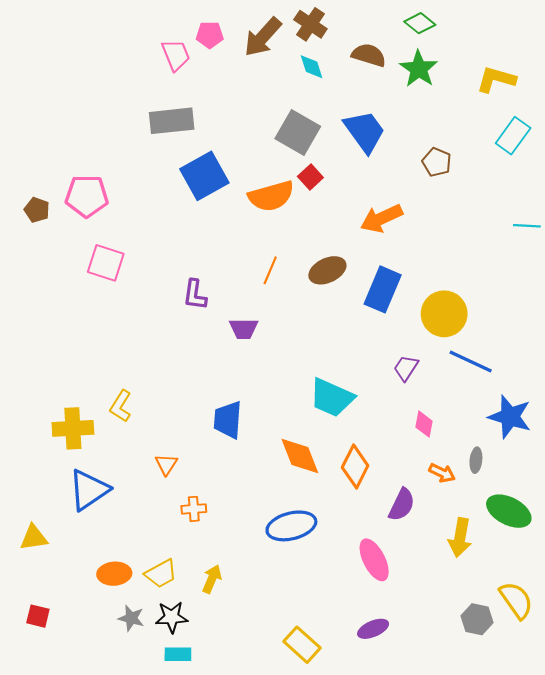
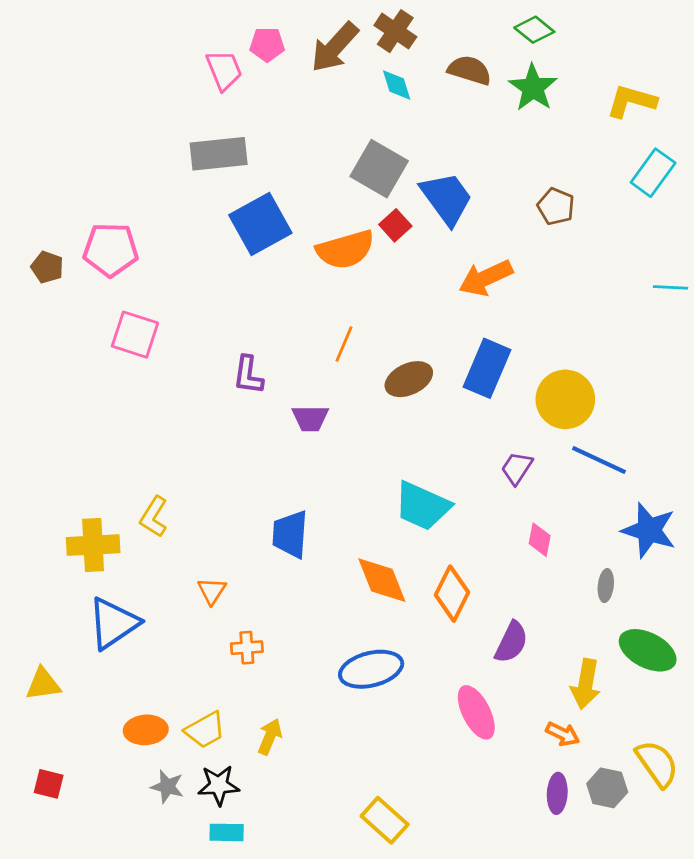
blue trapezoid: (365, 131) -> (447, 198), moved
brown ellipse: (327, 270) -> (409, 379), moved
orange arrow: (442, 473) -> (563, 734), moved
purple ellipse: (373, 629) -> (557, 793), moved, turned -64

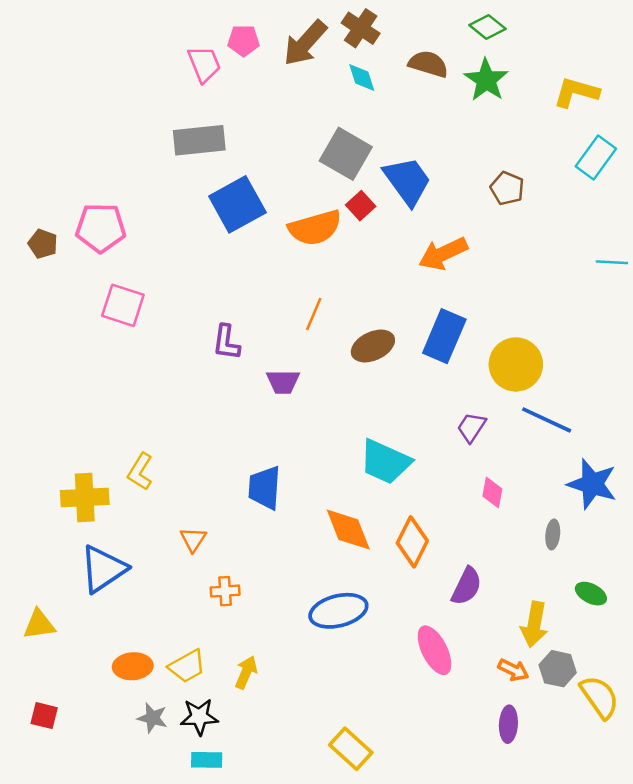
green ellipse: (648, 650) -> (591, 594), size x0.6
gray hexagon: (607, 788) -> (558, 669), moved

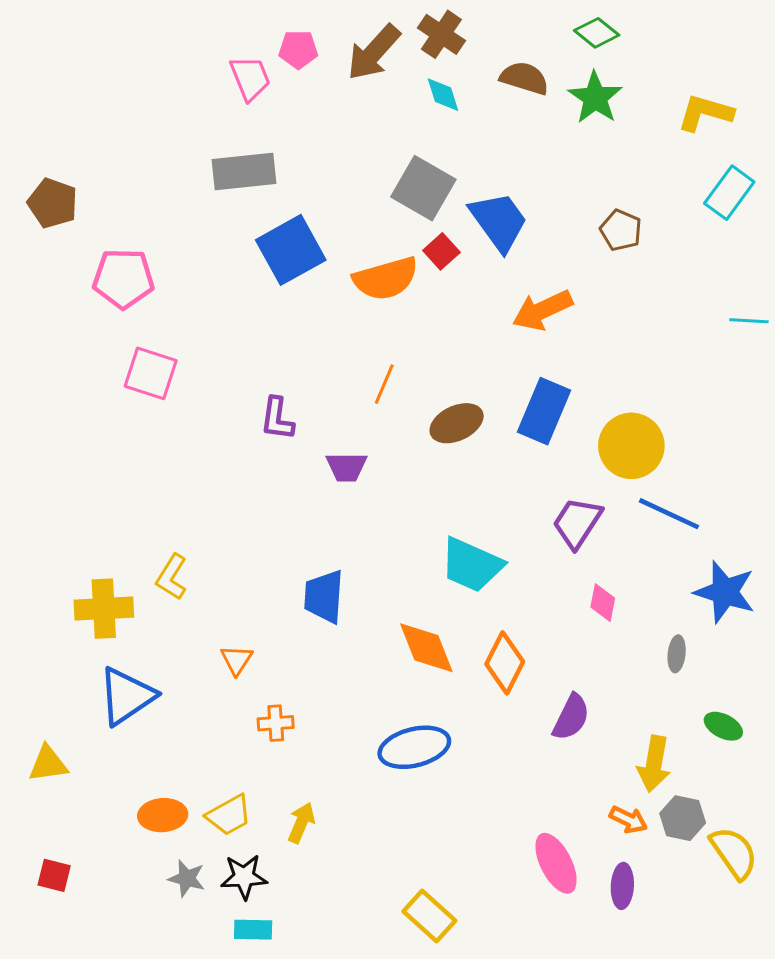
brown pentagon: (43, 244) -> (53, 203), moved, size x1.4
purple trapezoid: (471, 427) -> (577, 523), size x1.4
pink ellipse: (435, 650) -> (556, 863), moved

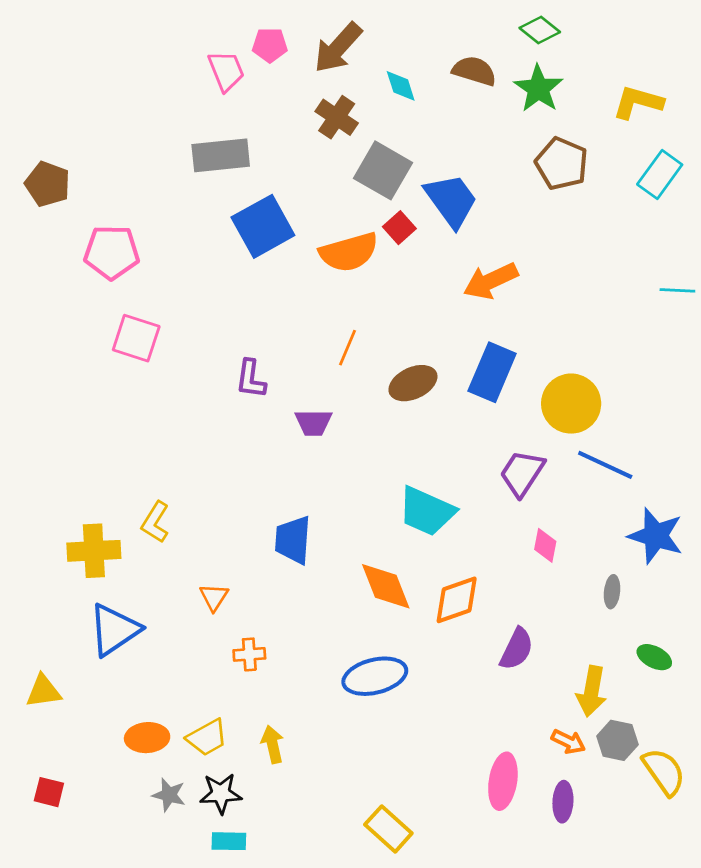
brown cross: (441, 34) -> (337, 117), moved
brown pentagon: (621, 230) -> (562, 164), moved, size x1.4
orange diamond: (505, 663) -> (457, 600), turned 44
yellow arrow: (301, 823) -> (273, 744), turned -36
pink ellipse: (556, 863) -> (503, 781), turned 36

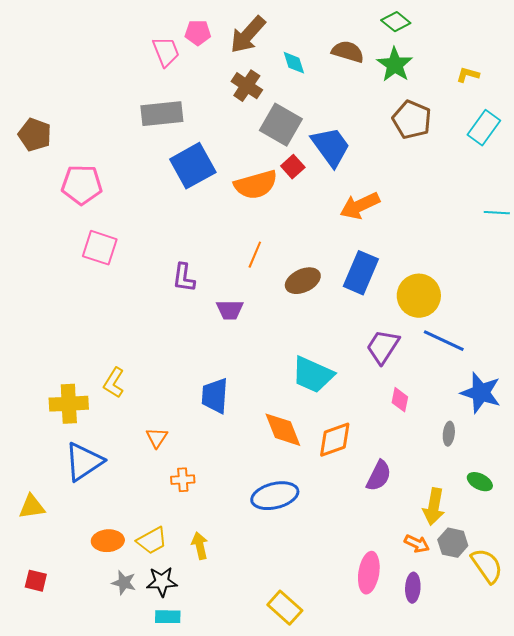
yellow L-shape: (638, 102) -> (468, 75), size x0.6

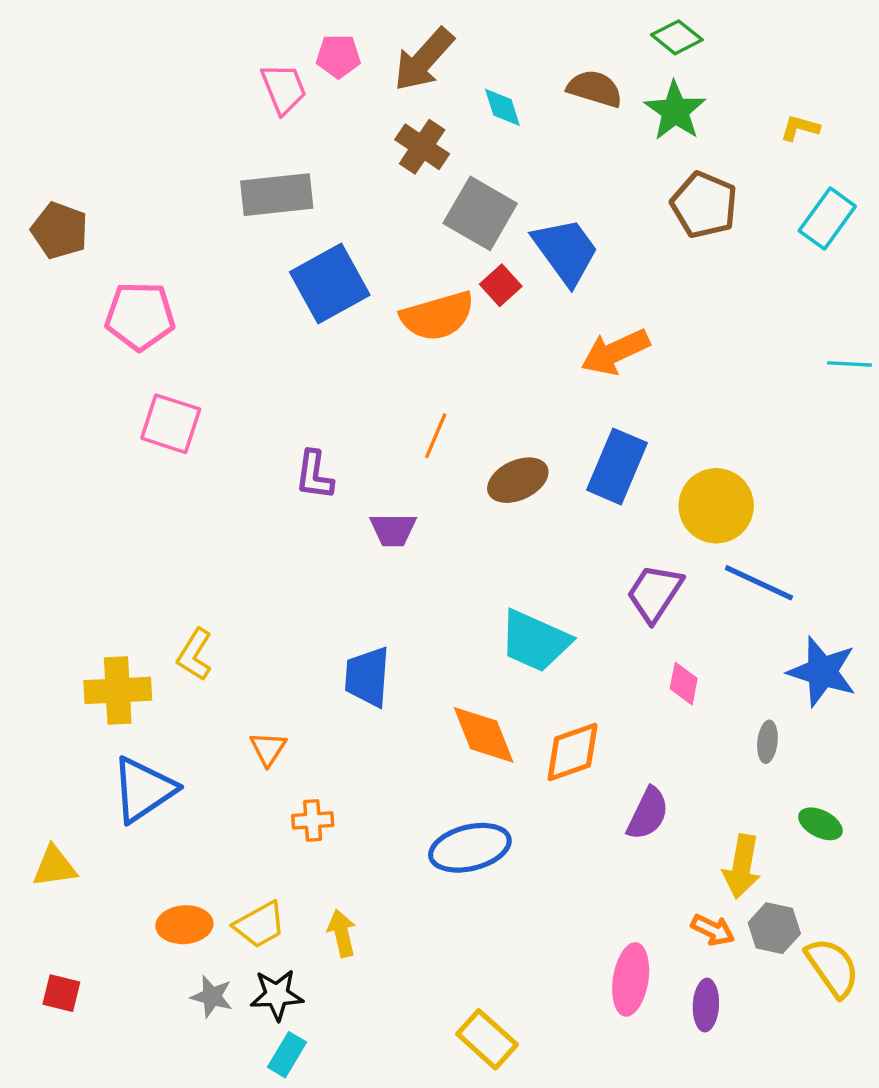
cyan rectangle: (168, 617) -> (287, 1055), turned -60

